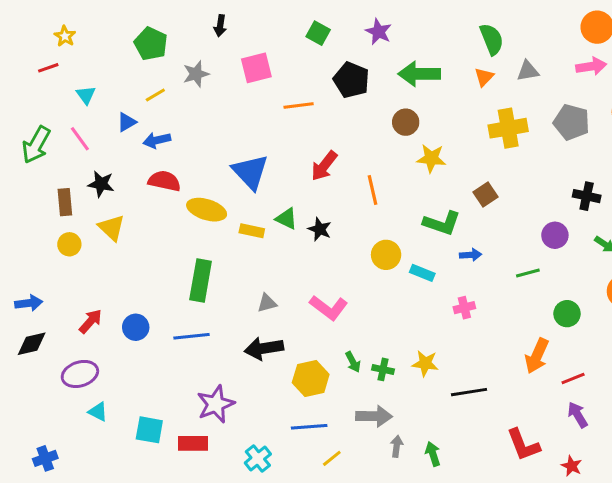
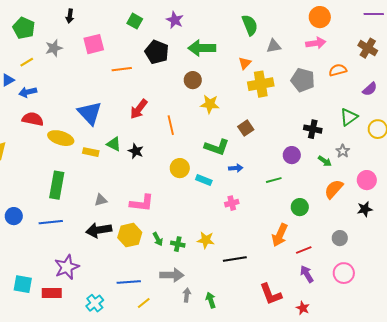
orange triangle: (484, 77) -> (245, 63), moved
pink L-shape: (329, 308) -> (142, 203), turned -30
yellow hexagon: (311, 379) -> (130, 235), moved

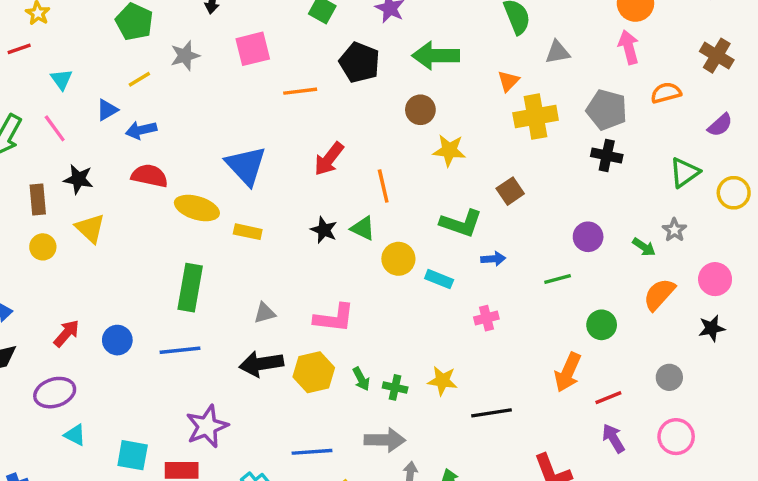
pink arrow: (316, 43) -> (629, 47), turned -96
black cross: (313, 129) -> (607, 155), moved
green triangle: (114, 144) -> (363, 228), moved

